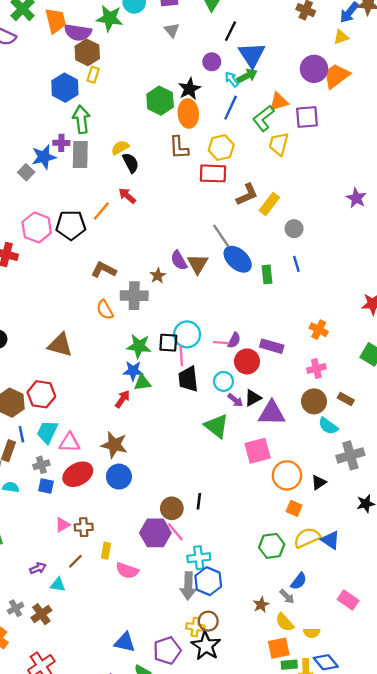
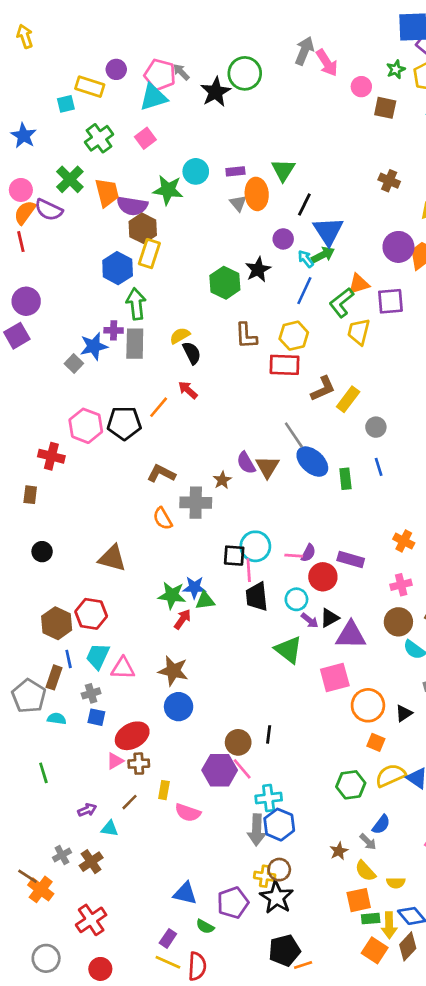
yellow rectangle: (93, 75) -> (149, 254), size x1.5
orange ellipse: (188, 113) -> (257, 194), moved
green star: (139, 346) -> (172, 595), moved
red ellipse: (78, 474) -> (132, 736), moved

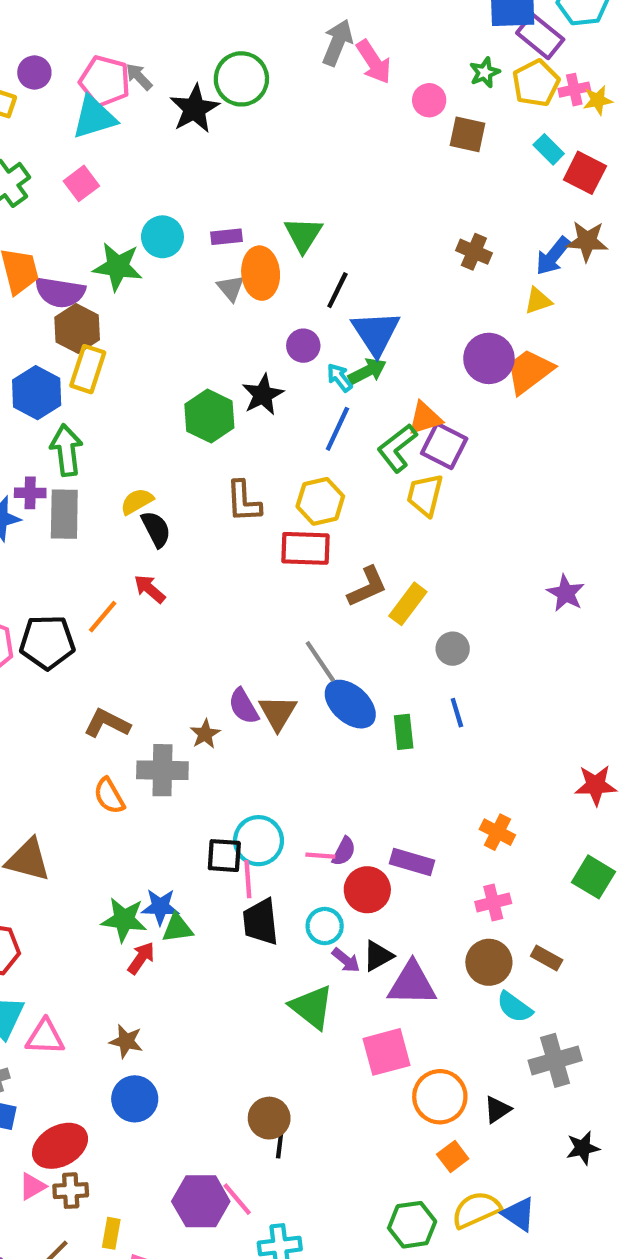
purple square: (390, 301) -> (444, 446), moved, turned 32
brown star: (173, 671) -> (126, 1041), size x0.7
brown circle: (238, 742) -> (269, 1118), moved
orange square: (376, 742) -> (453, 1156), turned 30

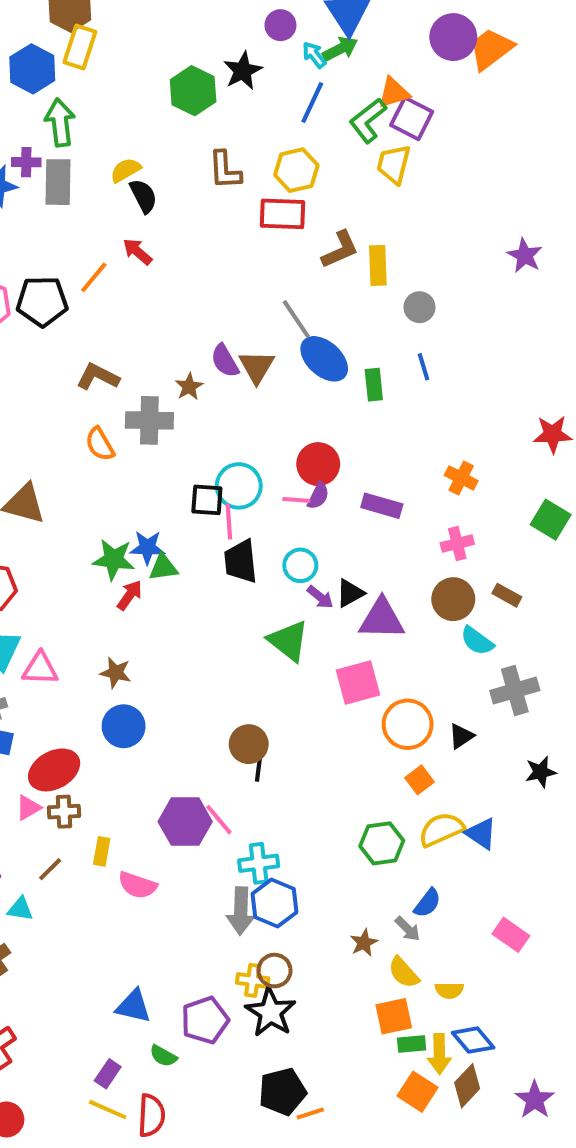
yellow rectangle: (408, 604) -> (378, 265), turned -39
red circle: (367, 890) -> (318, 464), moved

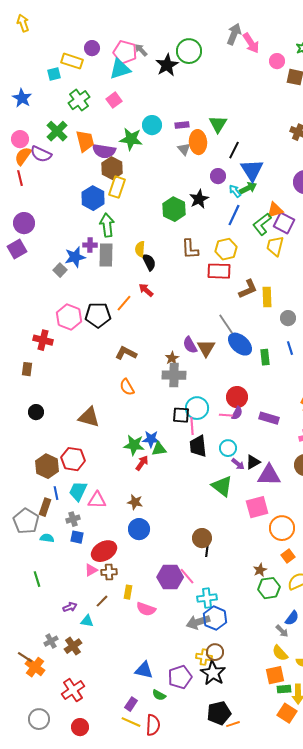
yellow semicircle: (126, 170) -> (140, 249), turned -56
gray cross: (149, 420) -> (174, 375), moved
gray arrow: (241, 911) -> (198, 622), turned 70
brown star: (364, 943) -> (260, 570), moved

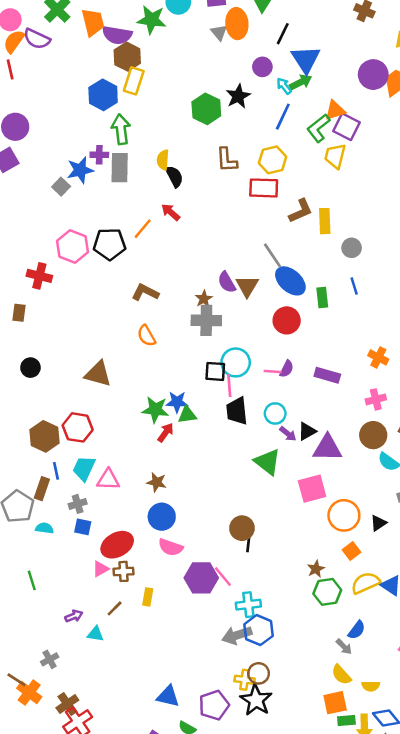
red circle: (237, 397) -> (287, 320), moved
pink semicircle: (146, 609) -> (171, 547), moved
brown cross: (73, 646) -> (67, 704), moved

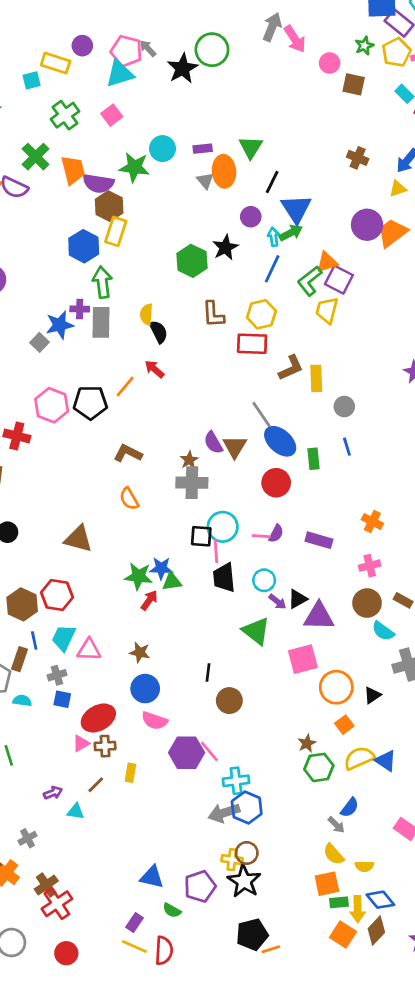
cyan arrow: (284, 86) -> (273, 237), turned 30
black line: (248, 543) -> (208, 673), moved

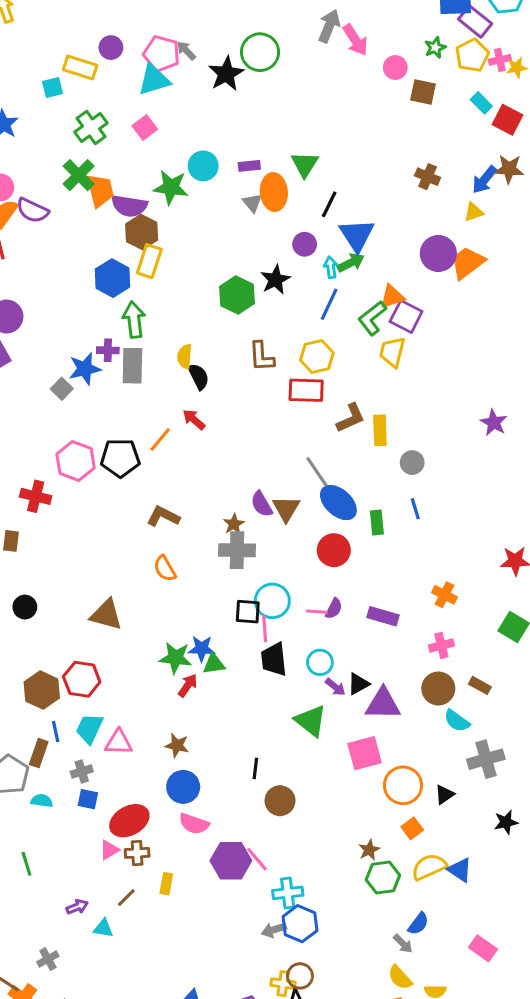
green cross: (36, 157) -> (79, 175), moved
gray arrow: (224, 813) -> (274, 930), size x0.7

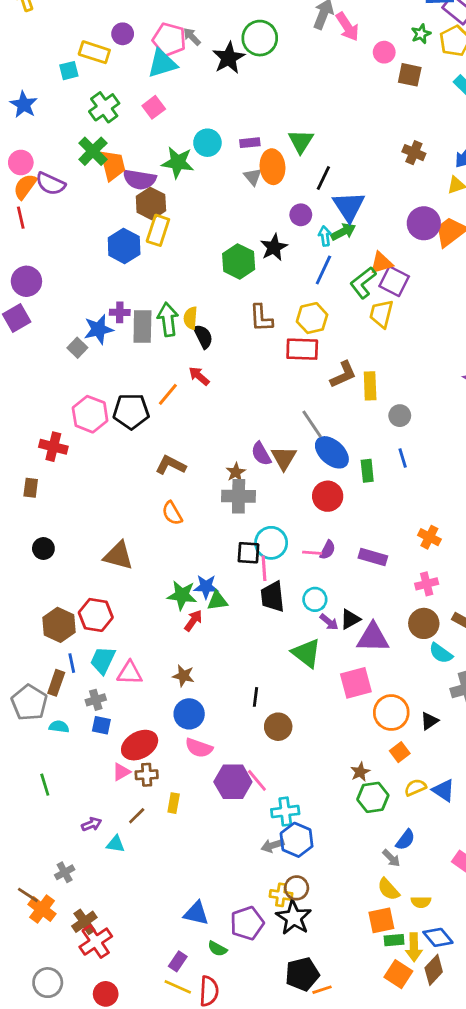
green arrow: (134, 320) -> (168, 319), moved
yellow semicircle: (429, 867) -> (415, 787), size x0.7

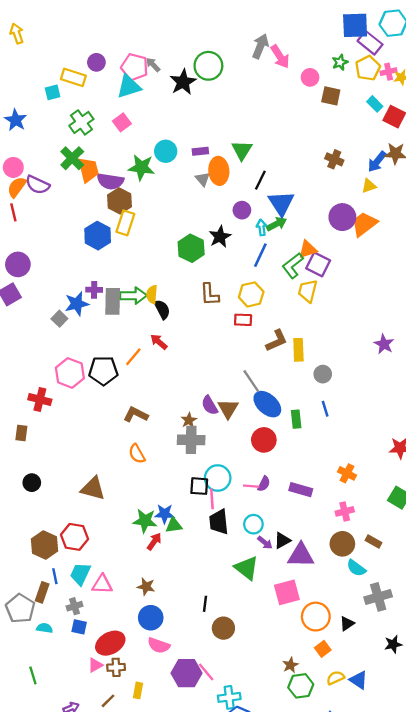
green arrow: (168, 319) -> (133, 296), turned 96
red rectangle: (302, 349) -> (243, 320), size x0.7

